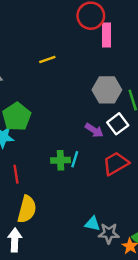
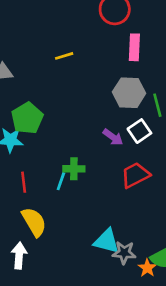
pink rectangle: (107, 35) -> (134, 47), moved
cyan line: (75, 159) -> (61, 181), moved
yellow semicircle: (27, 209) -> (34, 222), turned -48
cyan triangle: (93, 224) -> (107, 241), size x1.5

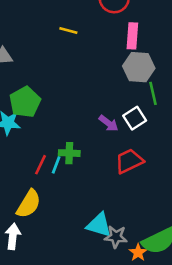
yellow line: (64, 56) -> (68, 30), moved, turned 30
gray hexagon: (129, 93) -> (139, 67), moved
red line: (24, 182) -> (40, 165), moved, turned 30
yellow semicircle: (34, 222) -> (29, 204), turned 60

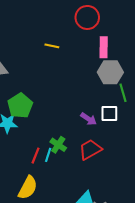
white square: (135, 118) -> (109, 114), turned 36
green cross: (69, 153) -> (58, 145), turned 35
red trapezoid: (129, 161) -> (90, 149), moved

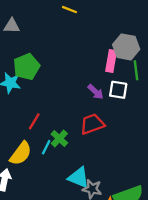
pink rectangle: (104, 47) -> (111, 61), moved
green cross: (58, 145) -> (59, 139), moved
cyan line: (48, 155) -> (46, 147), moved

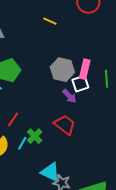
gray hexagon: (126, 47) -> (62, 70), moved
white square: (118, 90) -> (80, 84), moved, turned -30
red trapezoid: (92, 124) -> (65, 125), turned 55

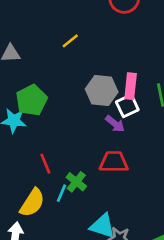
yellow line: (50, 21) -> (70, 41), moved, turned -56
red line: (13, 120) -> (45, 164), turned -49
red trapezoid: (65, 125) -> (114, 162), turned -30

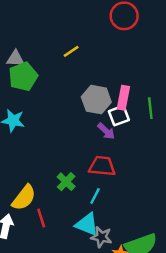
green pentagon: (32, 100) -> (23, 77), moved
red line: (45, 164) -> (41, 218), moved
cyan line: (61, 193) -> (95, 196), moved

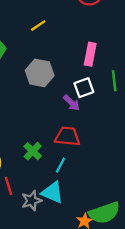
pink rectangle: (123, 98) -> (90, 54), moved
gray hexagon: (96, 100) -> (40, 73), moved
gray star: (101, 237) -> (31, 201), moved, turned -30

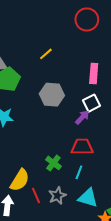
purple arrow: (71, 103) -> (82, 117), turned -84
cyan triangle: (52, 192) -> (88, 198), moved
gray star: (31, 201) -> (57, 196), moved

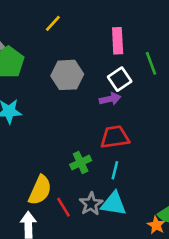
purple arrow: (82, 117) -> (110, 99), turned 42
green cross: (53, 163) -> (81, 162), turned 35
cyan triangle: (88, 198) -> (114, 204), moved

